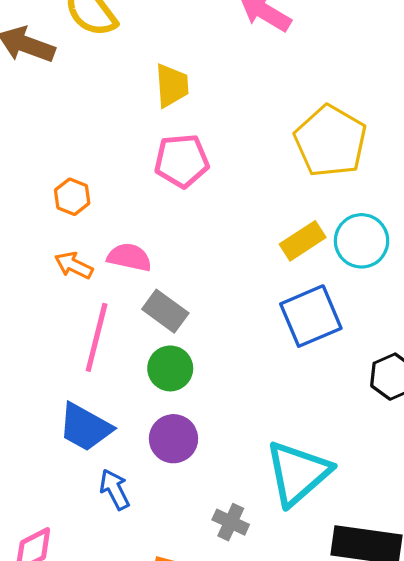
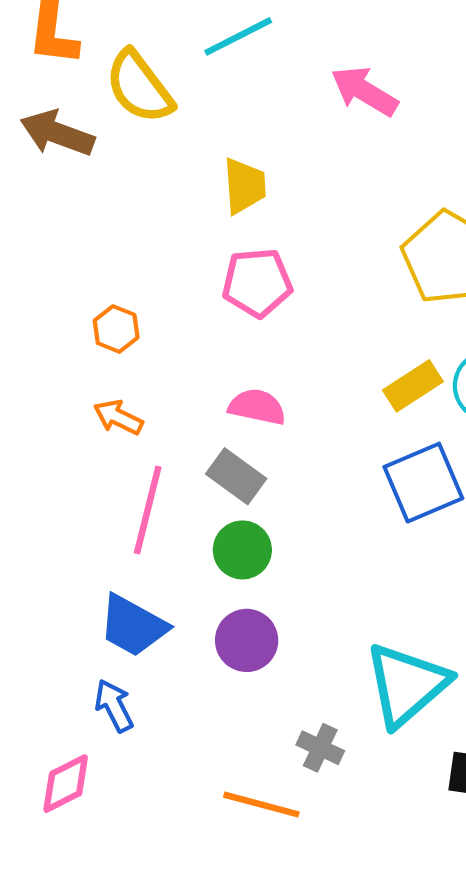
pink semicircle: (129, 257) -> (257, 407), moved
blue arrow: (115, 489) -> (114, 706), moved

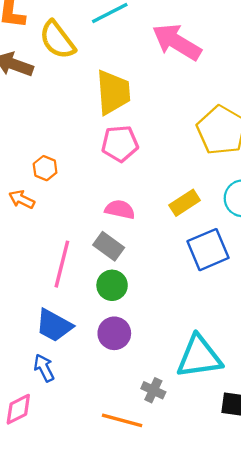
pink arrow: (364, 91) -> (177, 42), size x1.4
yellow trapezoid: (244, 186) -> (113, 92), size x1.5
yellow rectangle: (413, 386) -> (185, 203), moved
orange arrow: (118, 417) -> (22, 199), moved
cyan triangle: (407, 685) -> (199, 357), turned 33

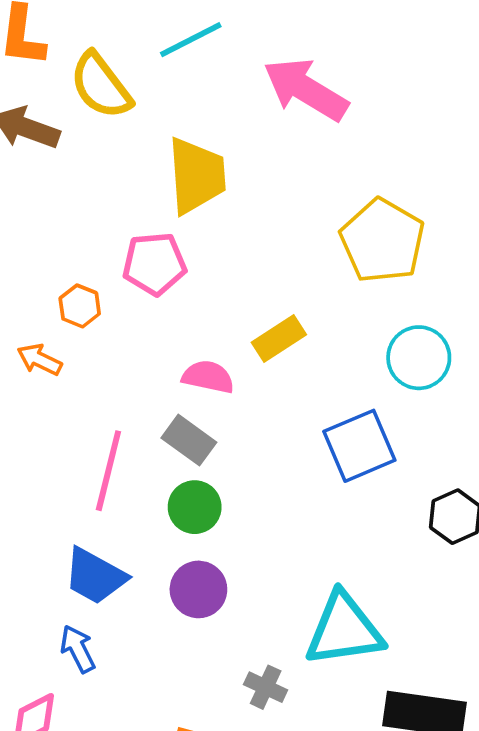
pink pentagon: (120, 144) -> (154, 264), moved
yellow rectangle: (185, 203) -> (279, 339), moved

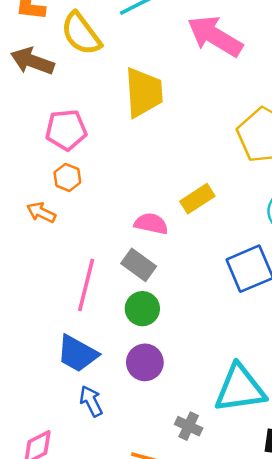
pink pentagon: (154, 264) -> (66, 130), moved
blue arrow: (78, 649) -> (91, 401), moved

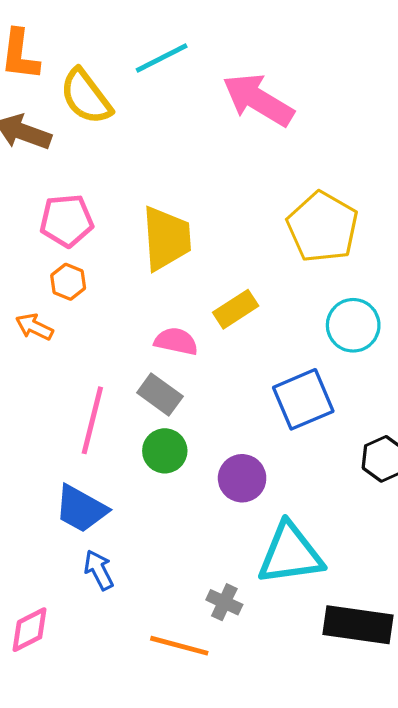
yellow trapezoid: (144, 92) -> (166, 238), moved
purple circle: (145, 362) -> (242, 478), moved

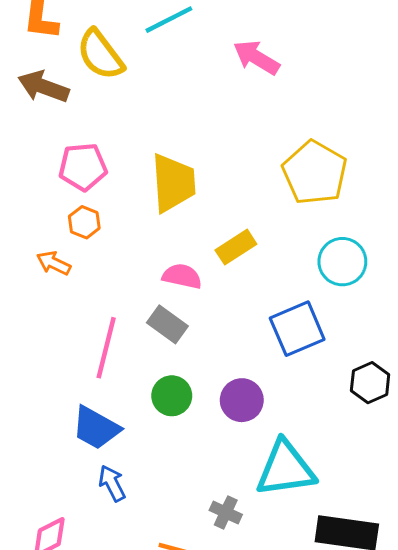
pink arrow: (258, 100) -> (256, 57), size x0.7
green circle: (165, 451) -> (172, 396), moved

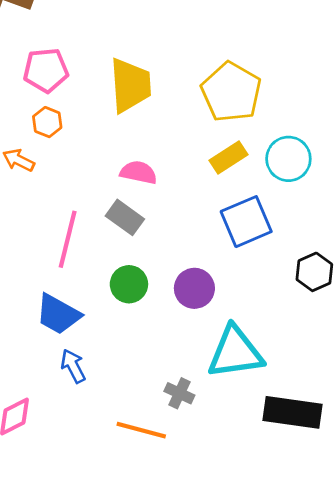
yellow pentagon: (315, 173) -> (231, 92), moved
yellow rectangle: (236, 247) -> (228, 157), moved

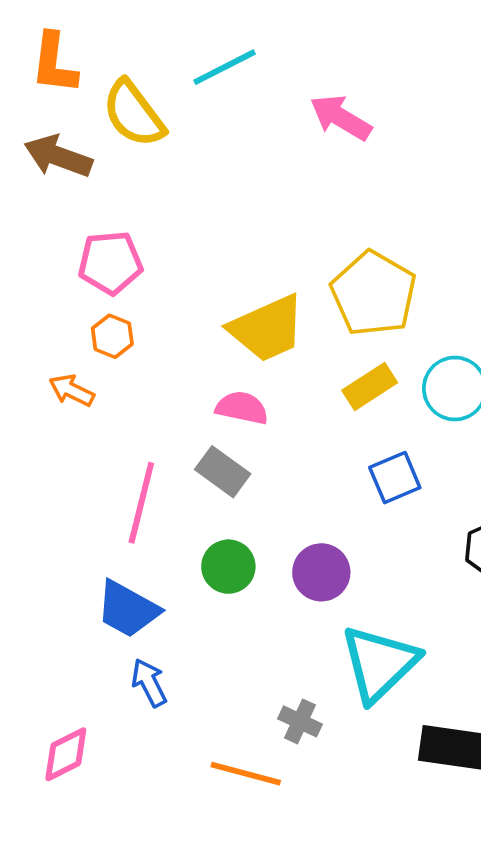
yellow trapezoid: (130, 85) -> (267, 328), moved, turned 70
blue square: (246, 222) -> (395, 478), size x0.7
cyan triangle: (235, 352) -> (379, 663), turned -36

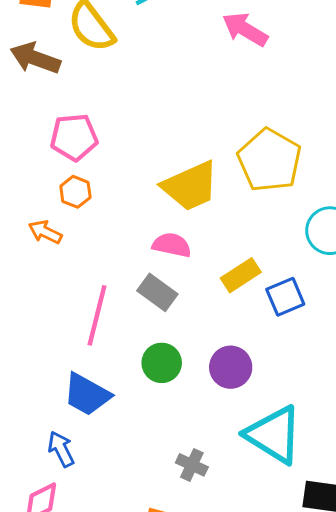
yellow rectangle: (370, 387) -> (241, 275), moved
cyan triangle: (379, 663) -> (274, 435), turned -44
blue arrow: (149, 683) -> (61, 449), moved
gray cross: (300, 721) -> (192, 465), moved

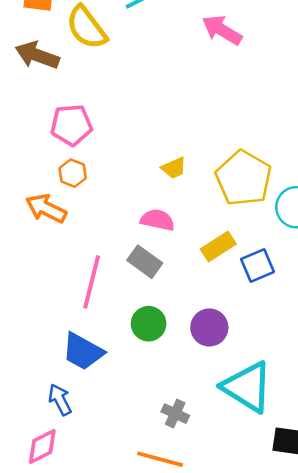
yellow pentagon: (269, 160) -> (244, 178), moved
yellow trapezoid: (190, 186) -> (174, 168), size x0.5
orange arrow: (45, 232) -> (46, 208), size x1.4

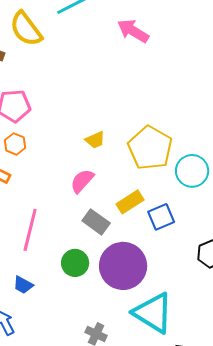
pink semicircle: (157, 220) -> (82, 181), turned -60
gray rectangle: (145, 262) -> (96, 222), moved
purple circle: (209, 327) -> (123, 266), size x1.6
blue trapezoid: (83, 352) -> (23, 285), size x0.6

